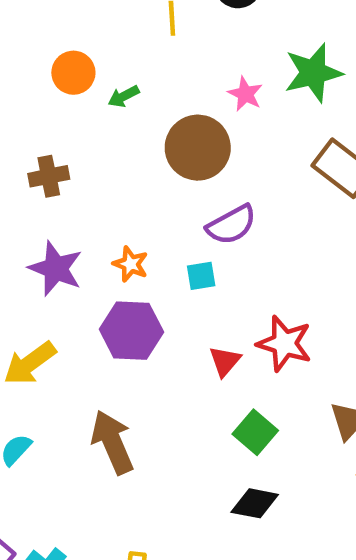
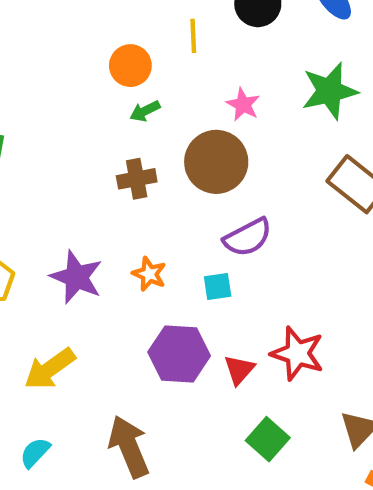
orange circle: (73, 73) -> (130, 66), moved
pink star: (245, 94) -> (243, 105), moved
brown cross: (49, 176) -> (137, 179), moved
purple hexagon: (131, 331) -> (179, 354), moved

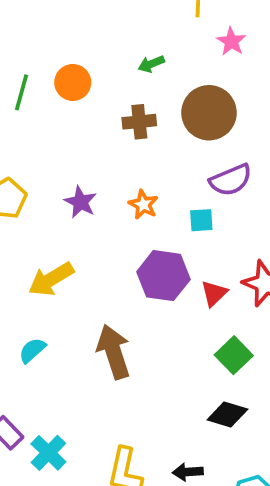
orange circle: (130, 66) -> (73, 82), moved
pink star: (243, 105) -> (231, 41), moved
purple star: (76, 277) -> (80, 202), size x0.7

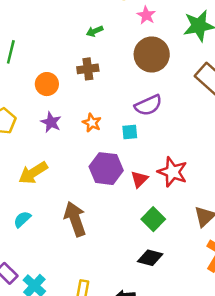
orange circle: (73, 82) -> (47, 84), moved
brown circle: (209, 113) -> (152, 55), moved

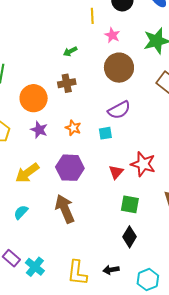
orange circle: (47, 84) -> (34, 98), size x1.4
purple hexagon: (106, 169) -> (70, 168), moved
green square: (153, 219) -> (130, 204), turned -30
black diamond: (150, 258) -> (130, 237), turned -70

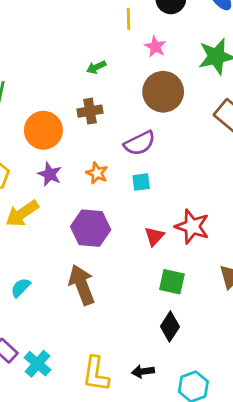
purple semicircle: (119, 110) -> (140, 143), moved
yellow arrow: (27, 173) -> (22, 214), moved

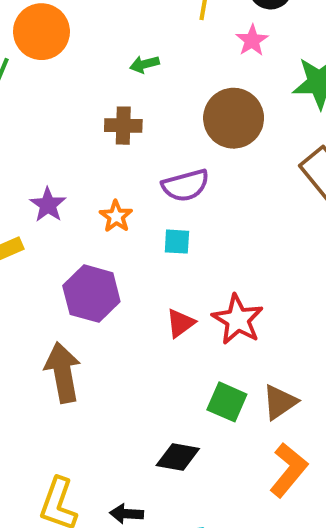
pink star: (155, 47) -> (252, 40), moved
orange circle: (43, 130) -> (41, 32), moved
green square: (172, 282) -> (227, 402), moved
black diamond: (170, 327) -> (178, 457), turned 56

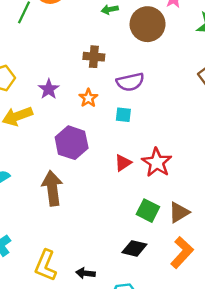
brown circle: (234, 118) -> (148, 24), moved
brown cross: (123, 126) -> (94, 57), moved
black diamond: (178, 457) -> (134, 248), moved

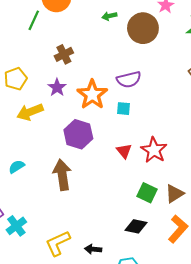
brown cross: (94, 57) -> (64, 54), moved, turned -30
orange star: (88, 98) -> (92, 95), size x1.8
red triangle: (123, 163) -> (124, 151), turned -35
yellow L-shape: (46, 265) -> (58, 243), turned 44

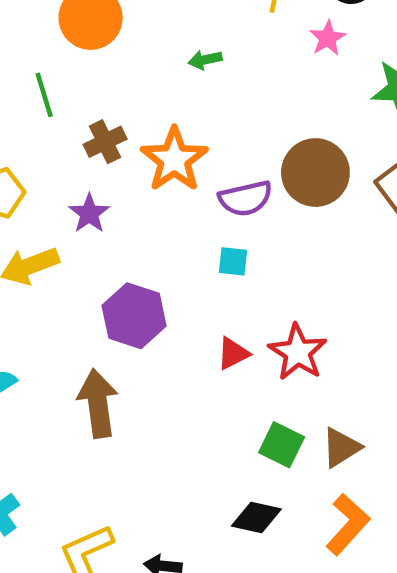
green line: (34, 20) -> (44, 95), moved, turned -42
brown circle: (143, 28) -> (315, 173), moved
orange star: (92, 95) -> (174, 160), moved
red triangle: (124, 151) -> (233, 353), turned 42

